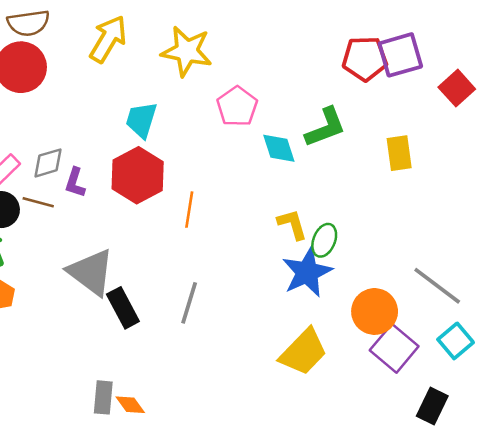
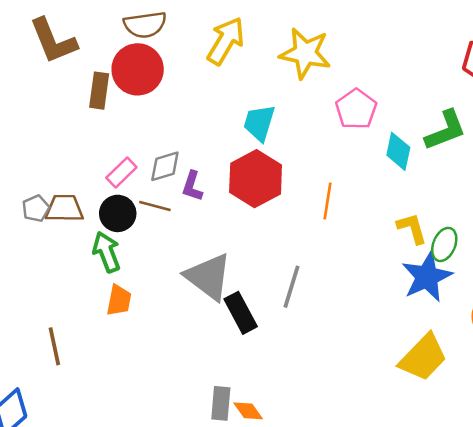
cyan diamond: (279, 148) -> (398, 151), turned 30
orange line: (189, 210) -> (328, 201), moved
gray line: (189, 303) -> (292, 287), moved

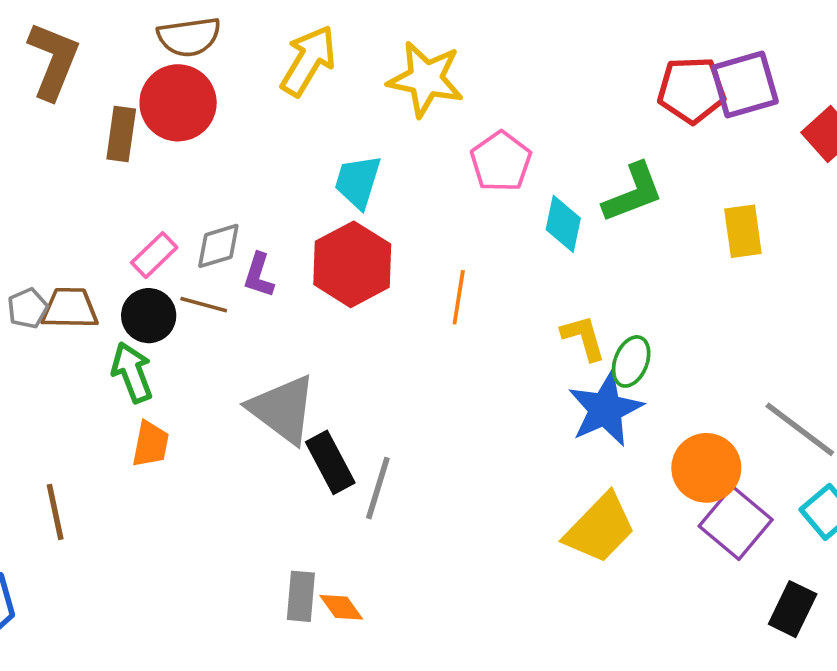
brown L-shape: (53, 41) -> (53, 61), turned -136
gray line: (292, 287) -> (378, 488), moved

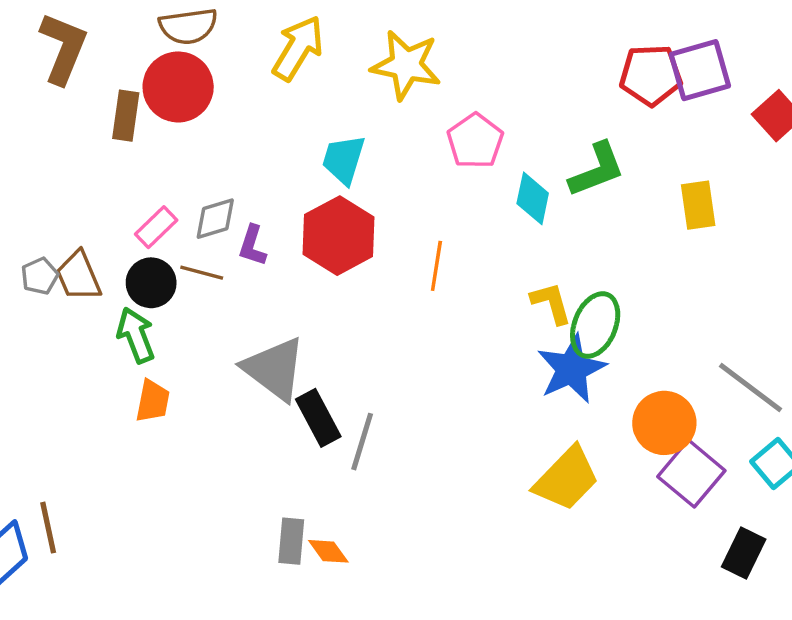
brown trapezoid: (70, 308) -> (78, 276), turned -114
green ellipse: (631, 361) -> (595, 325), size x1.4
brown line: (55, 512) -> (48, 528), moved

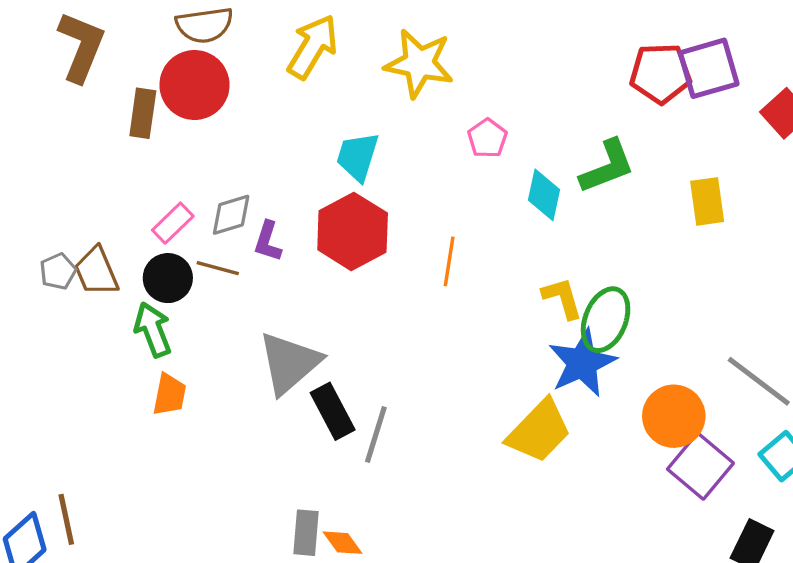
pink pentagon: (475, 141) -> (487, 138), size x0.7
gray triangle: (274, 369) -> (289, 363), turned 42
yellow trapezoid: (566, 479) -> (539, 431), moved

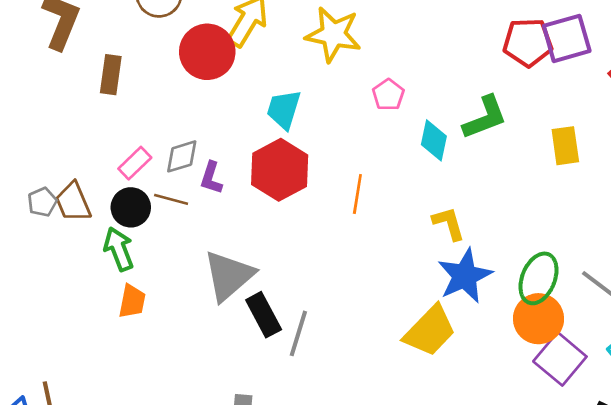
red circle: (194, 85) -> (207, 52), moved
green ellipse: (606, 320) -> (539, 278), moved

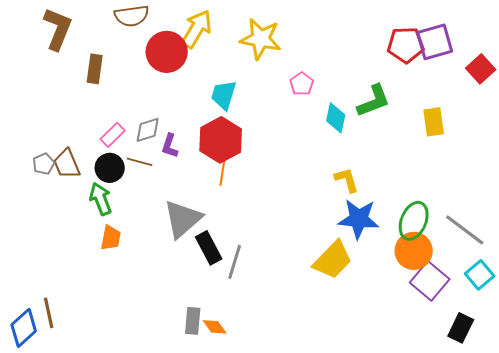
orange line: (357, 194) -> (223, 171), moved
blue star: (465, 276) -> (359, 219), turned 30

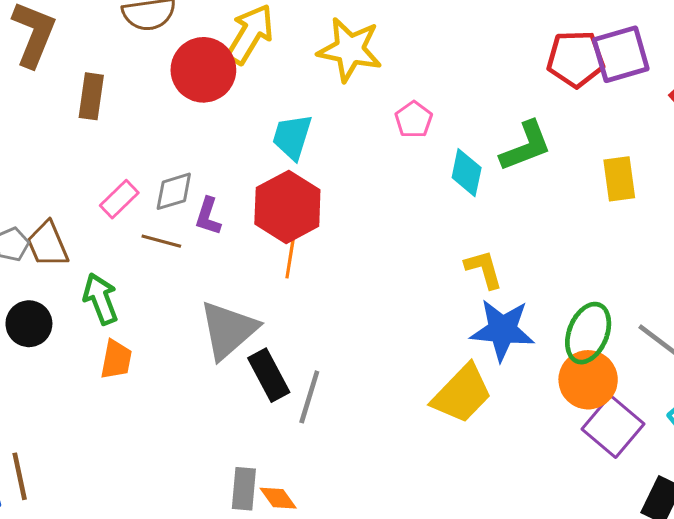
black circle: (110, 168) -> (29, 324), moved

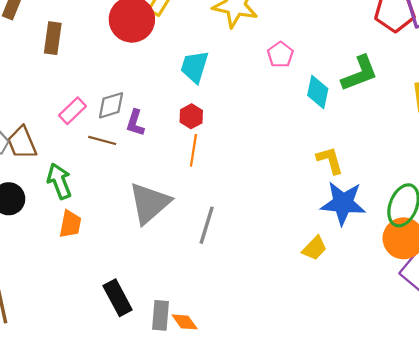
red hexagon: (287, 207) -> (191, 116), size x0.5
black rectangle: (269, 375) -> (118, 298), moved
yellow trapezoid: (462, 394) -> (314, 248), size x0.6
gray line: (309, 397) -> (207, 225), moved

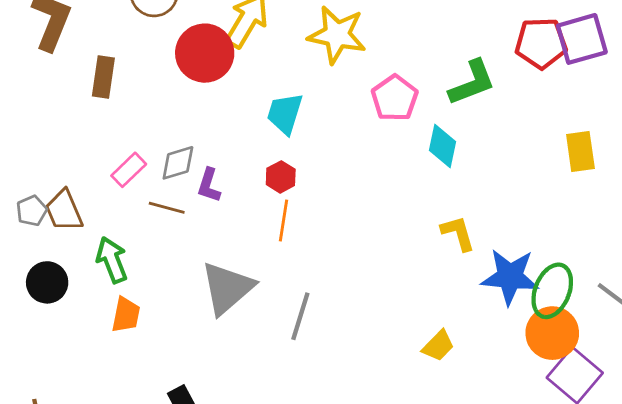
pink pentagon: (280, 55) -> (395, 98), size x1.4
green L-shape: (360, 73) -> (472, 83), moved
blue star: (343, 203) -> (510, 277), moved

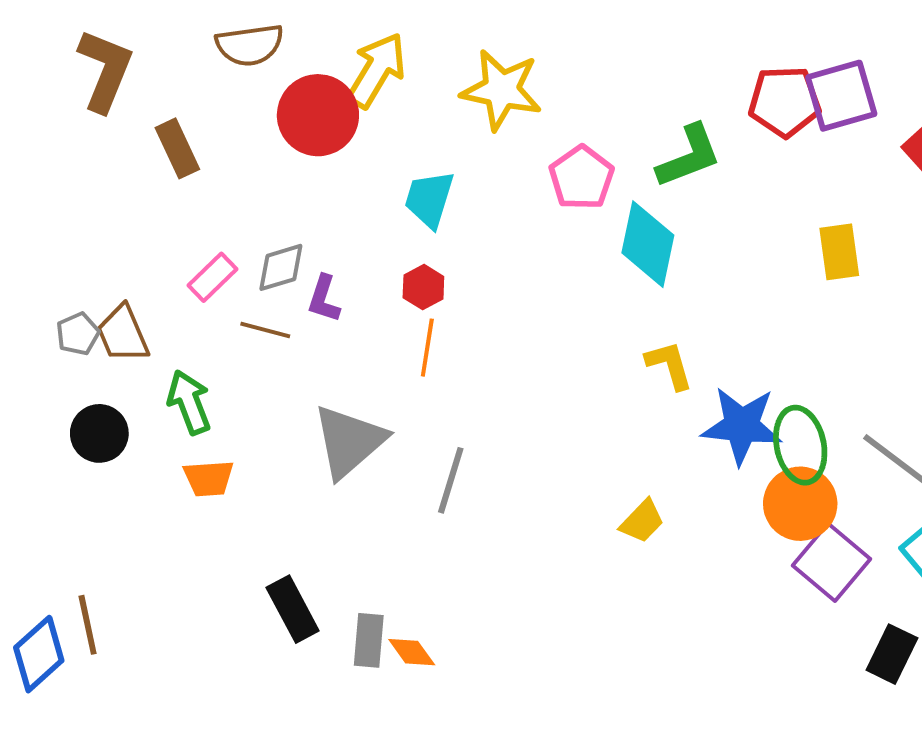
brown rectangle: (103, 77) -> (177, 148), turned -33
cyan diamond: (442, 146) -> (648, 244), size x1.4
green ellipse: (552, 291) -> (800, 445), turned -34
orange trapezoid: (126, 315) -> (209, 478), turned 75

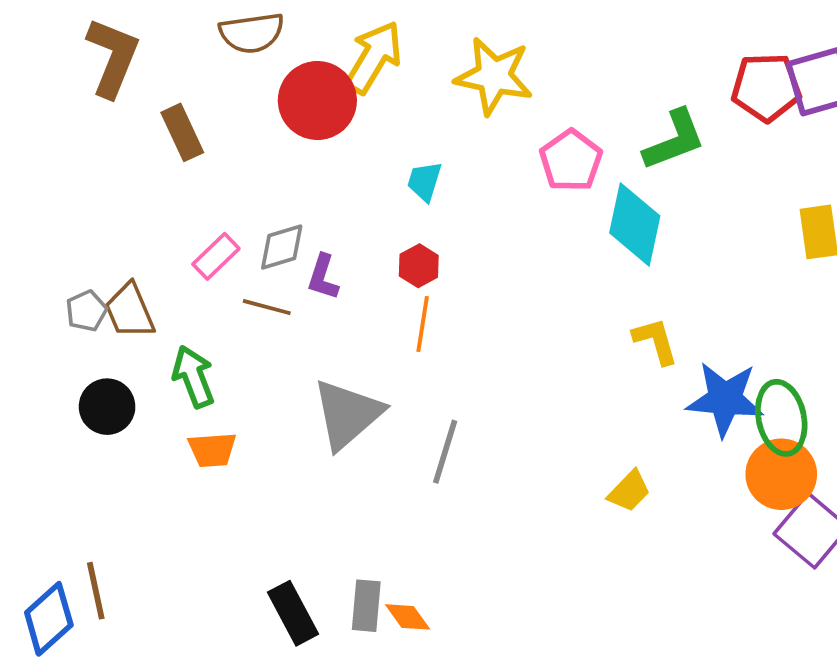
cyan trapezoid: (429, 199) -> (424, 181), size x0.7
black rectangle: (293, 609) -> (293, 613), moved

